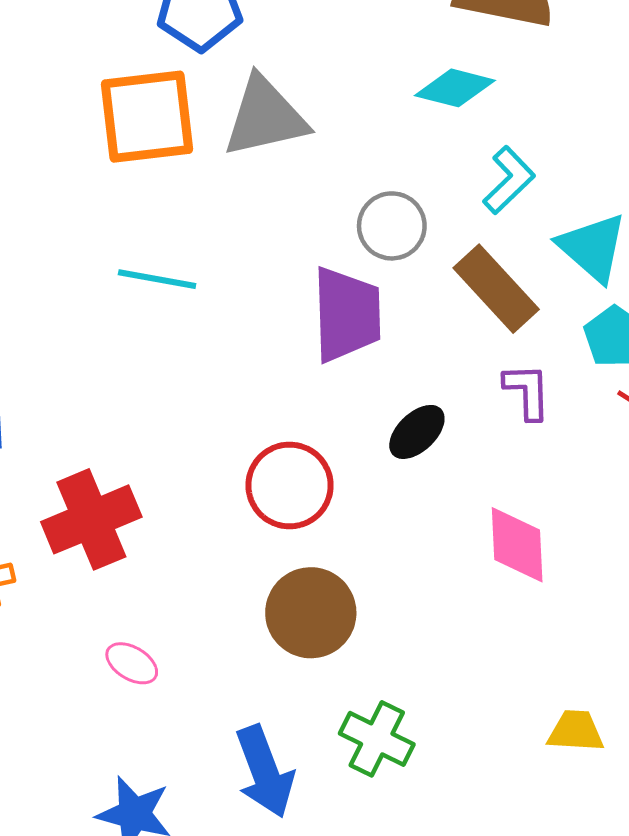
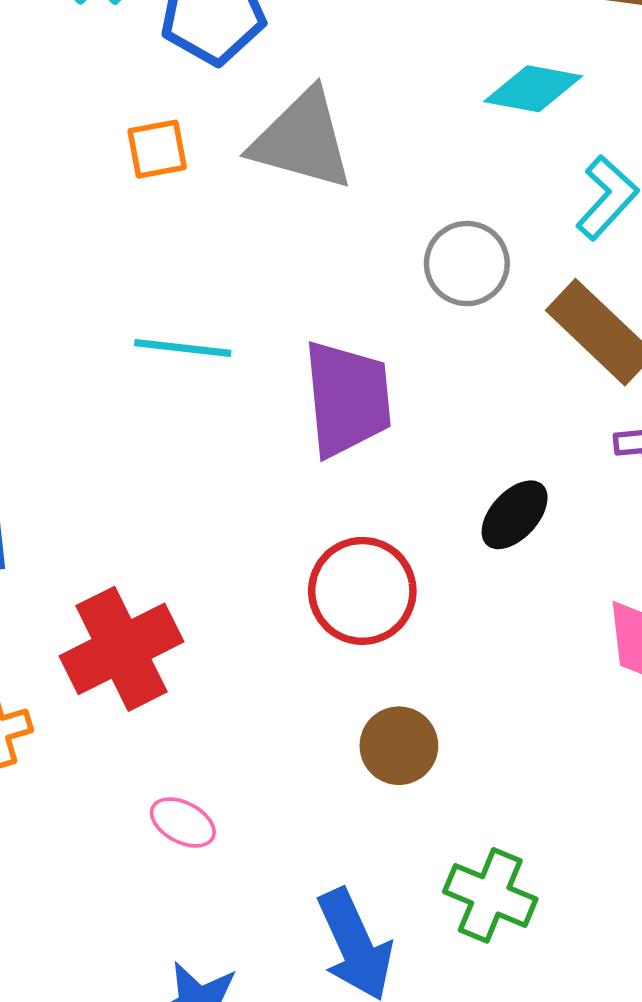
orange square: (147, 117) -> (157, 149), size x0.5
gray triangle: (265, 117) -> (302, 140), turned 32
purple trapezoid: (347, 314) -> (347, 399), moved
brown circle: (311, 613) -> (399, 746), size x0.7

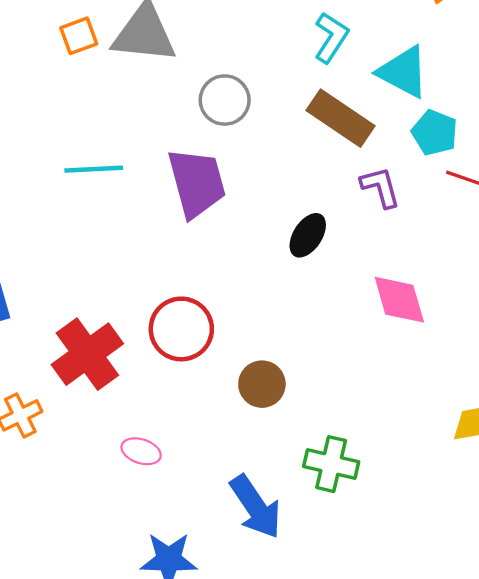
orange square: (157, 149) -> (79, 36), moved
gray circle: (467, 264) -> (225, 100), moved
red circle: (362, 591) -> (181, 329), moved

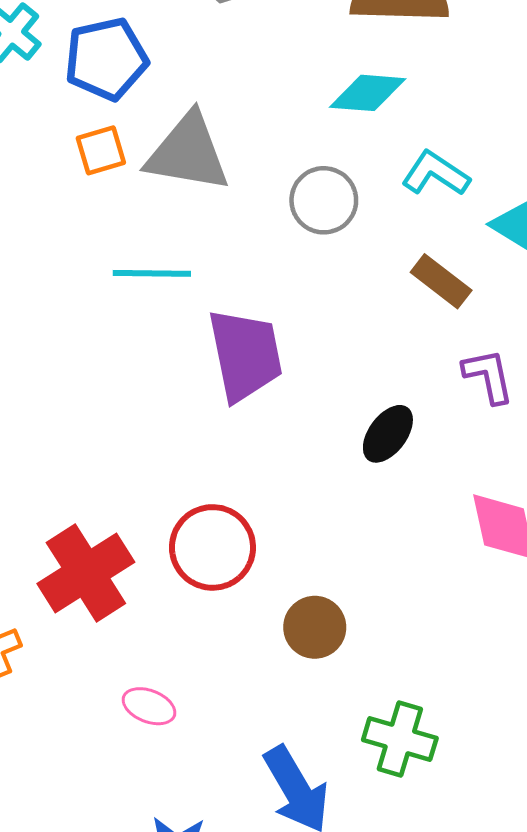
cyan L-shape: (331, 38) -> (435, 174), turned -93
gray circle: (225, 100) -> (324, 200), moved
brown rectangle: (340, 118) -> (441, 281), size x0.7
cyan line: (94, 169) -> (152, 273), moved

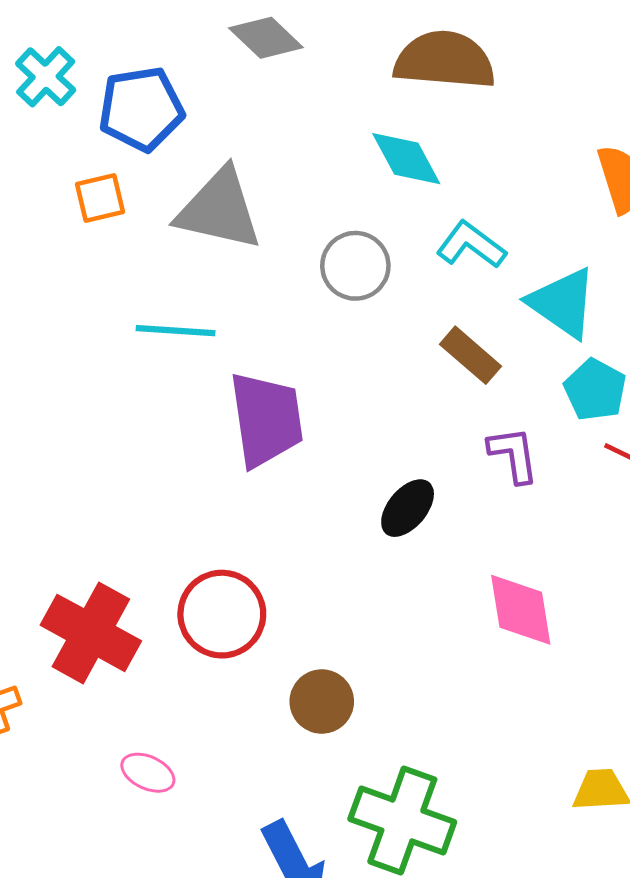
cyan diamond: (368, 93) -> (406, 159), turned 54
orange square: (101, 150) -> (100, 198), moved
red cross: (86, 573) -> (91, 633), turned -32
green cross: (400, 739) -> (402, 821), size x1.4

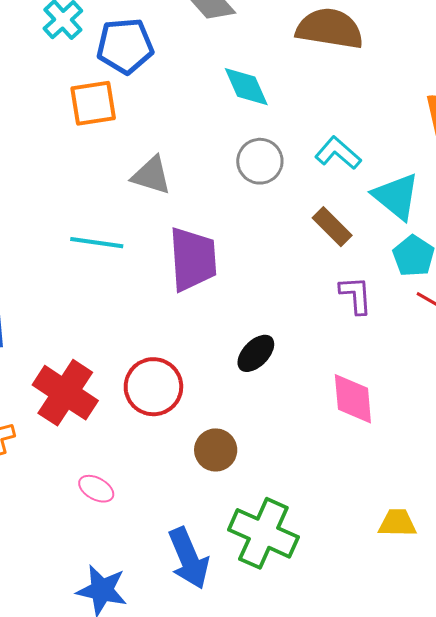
cyan diamond: (406, 159) -> (246, 87), moved
orange square: (100, 198) -> (93, 103), size x1.4
gray triangle: (219, 209) -> (151, 175), moved, size x0.7
cyan line: (176, 331) -> (97, 243), moved
black ellipse: (408, 508) -> (256, 353), moved

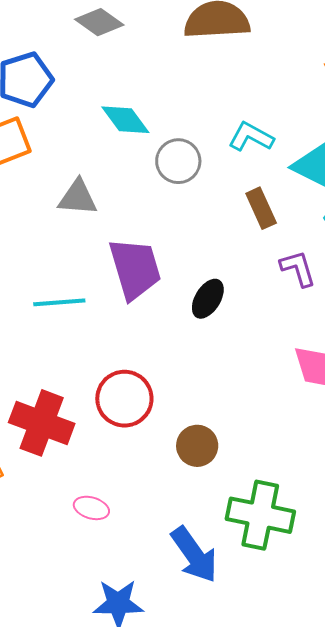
cyan diamond: (246, 87) -> (125, 120), moved
brown rectangle: (332, 227) -> (261, 208), turned 33
cyan line: (97, 243) -> (59, 302), moved
black ellipse: (256, 353) -> (208, 299), moved

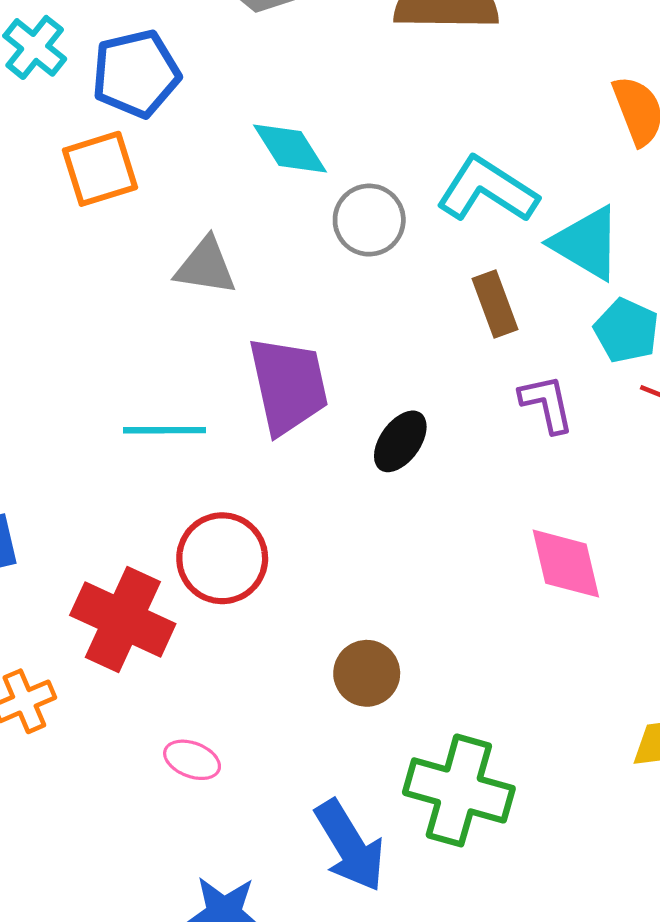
cyan L-shape: (251, 137) -> (487, 190), size x1.4
red circle: (124, 399) -> (222, 558), moved

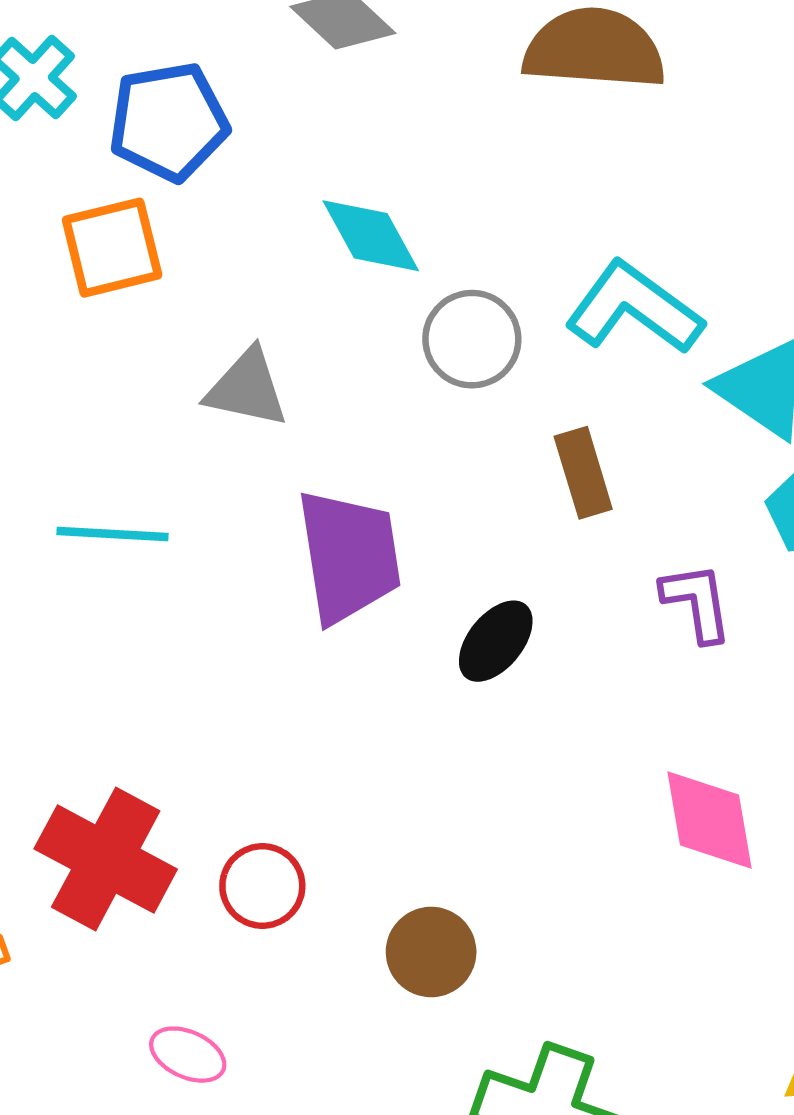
brown rectangle: (495, 304) -> (583, 473), moved
cyan line: (165, 430) -> (113, 534), moved
red circle: (222, 558) -> (262, 886), moved, size x0.7

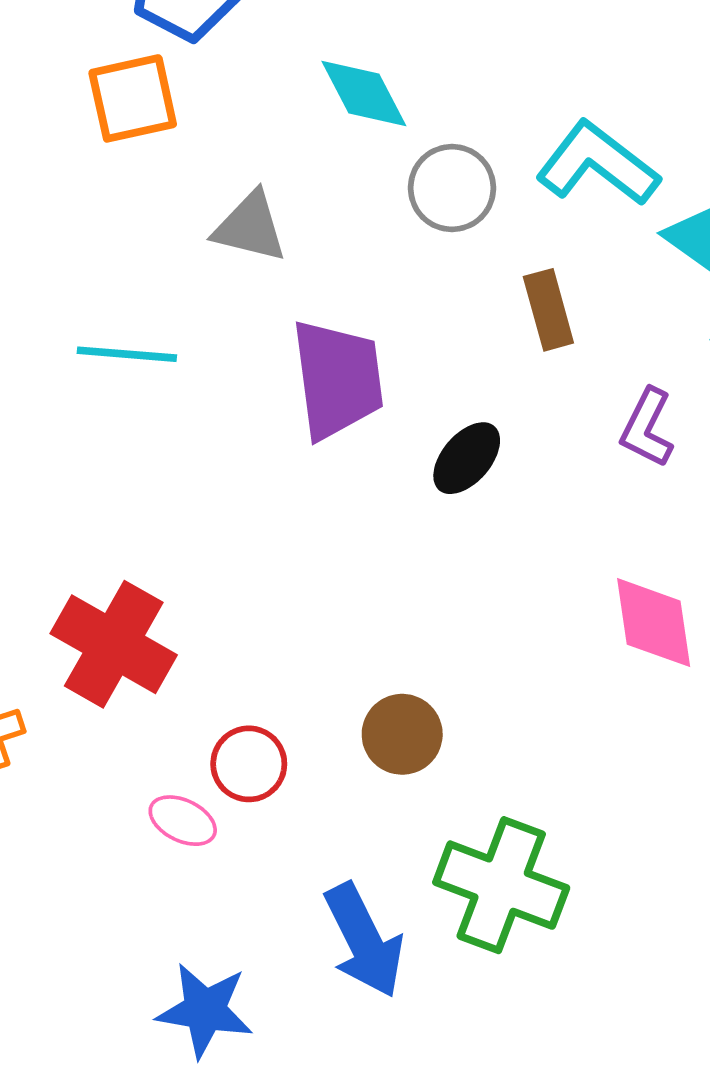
purple L-shape: (697, 602) -> (647, 428), turned -146
red circle: (262, 886) -> (249, 764), moved

